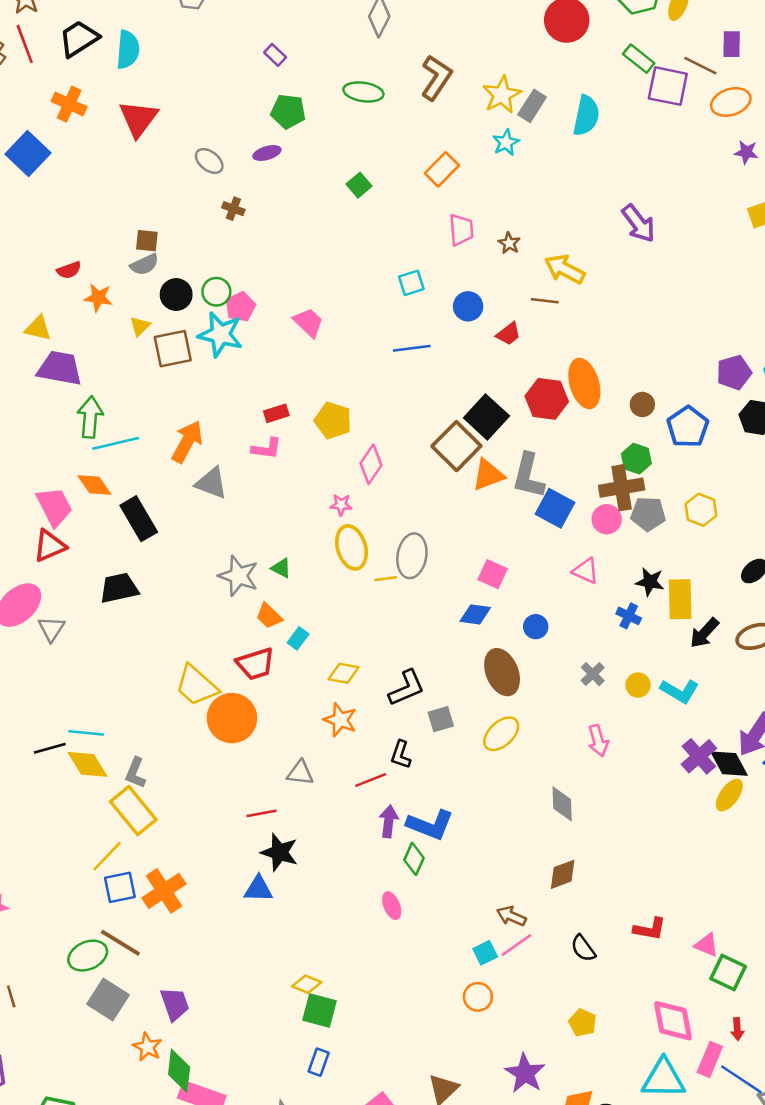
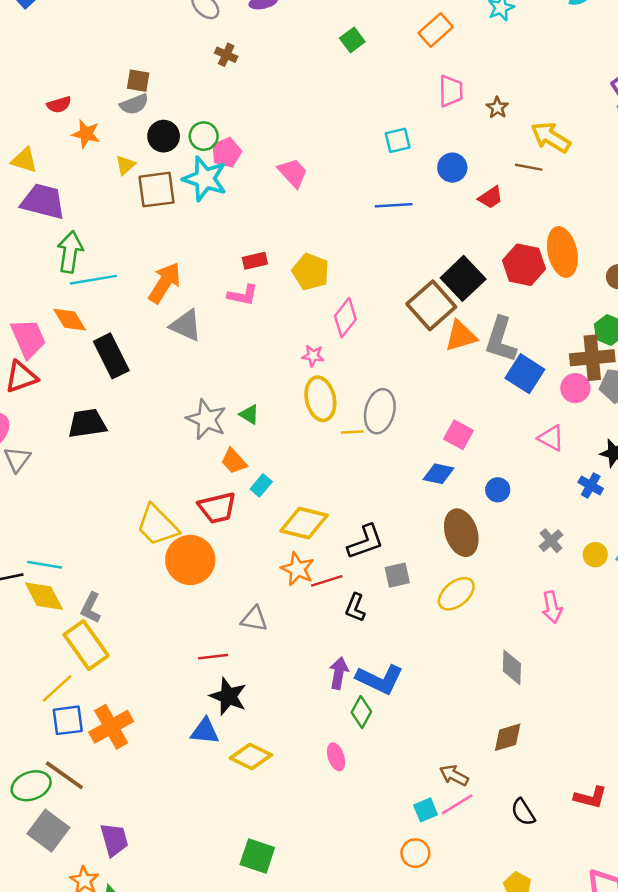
yellow diamond: (344, 673) -> (304, 523), size x1.5
red line: (371, 780) -> (327, 581), moved
yellow diamond: (307, 984) -> (251, 757), moved, size x1.4

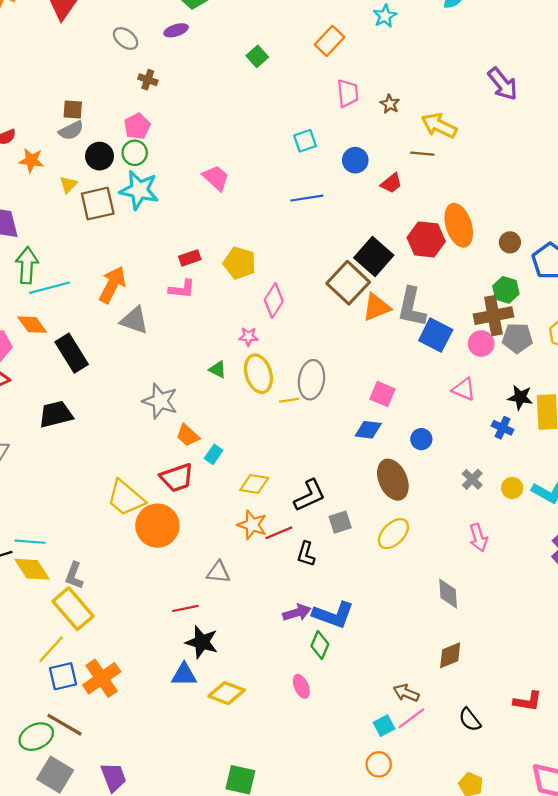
pink pentagon: (226, 152) -> (137, 126), moved
green triangle: (249, 414) -> (218, 369), moved
yellow diamond: (304, 523) -> (254, 484), size x0.7
purple arrow: (339, 673) -> (297, 613), turned 68

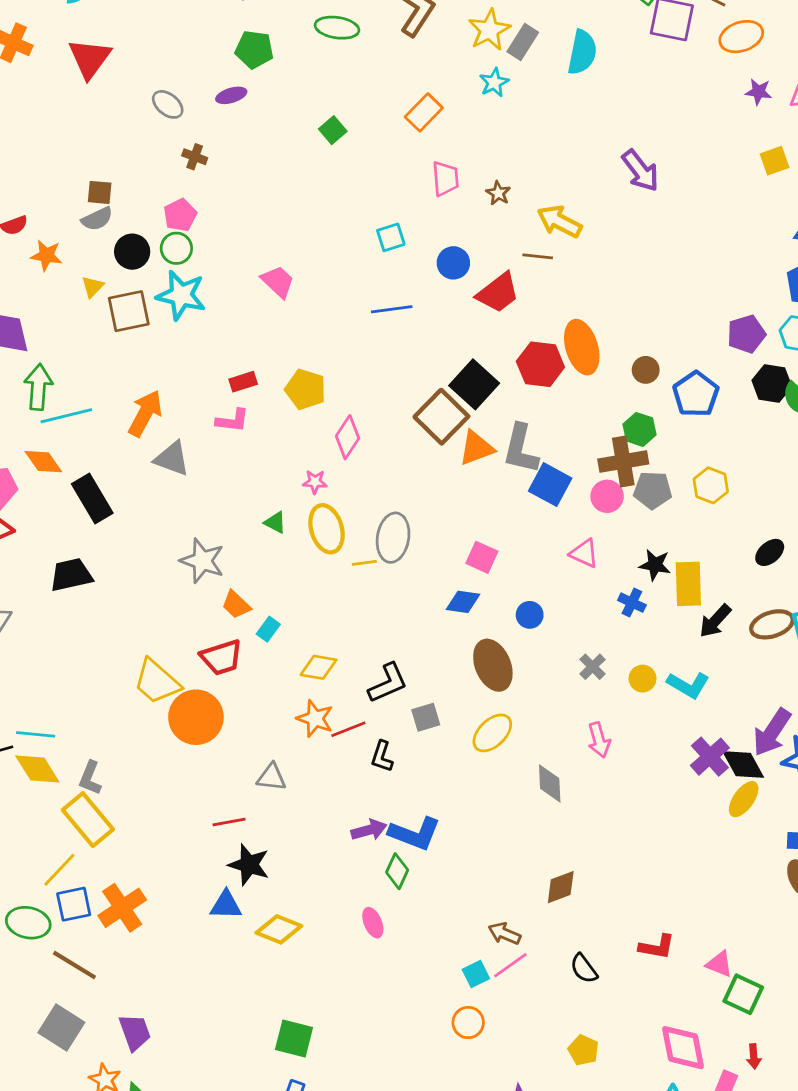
red trapezoid: (391, 183) -> (498, 293), size x1.6
gray diamond: (448, 594) -> (550, 783), moved
green ellipse: (36, 737) -> (28, 923), moved, turned 36

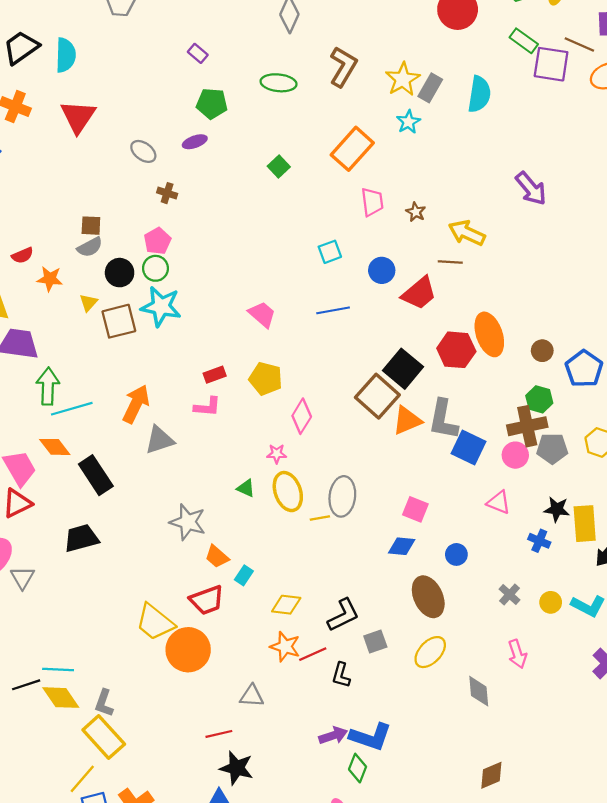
orange rectangle: (424, 112) -> (352, 149), size x1.4
pink trapezoid: (278, 282) -> (262, 314), moved
gray triangle: (172, 459) -> (159, 440), turned -36

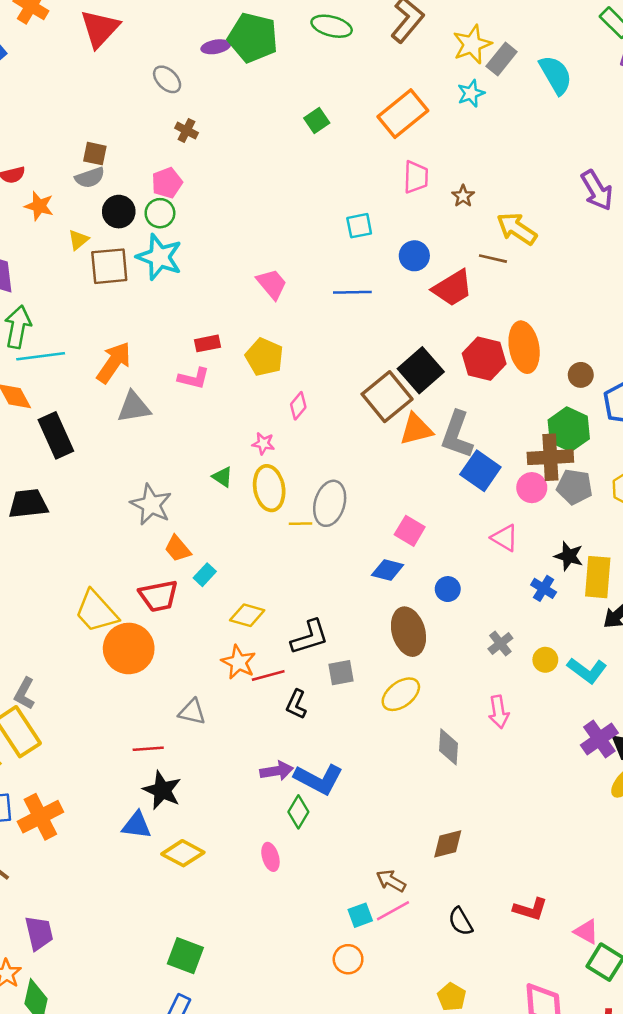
cyan semicircle: (479, 94) -> (556, 75), turned -48
green pentagon: (212, 103) -> (253, 38), size x1.4
purple ellipse: (195, 142) -> (216, 47), moved
green hexagon: (539, 399) -> (569, 429), size x1.4
pink diamond: (302, 416) -> (298, 406), size x0.7

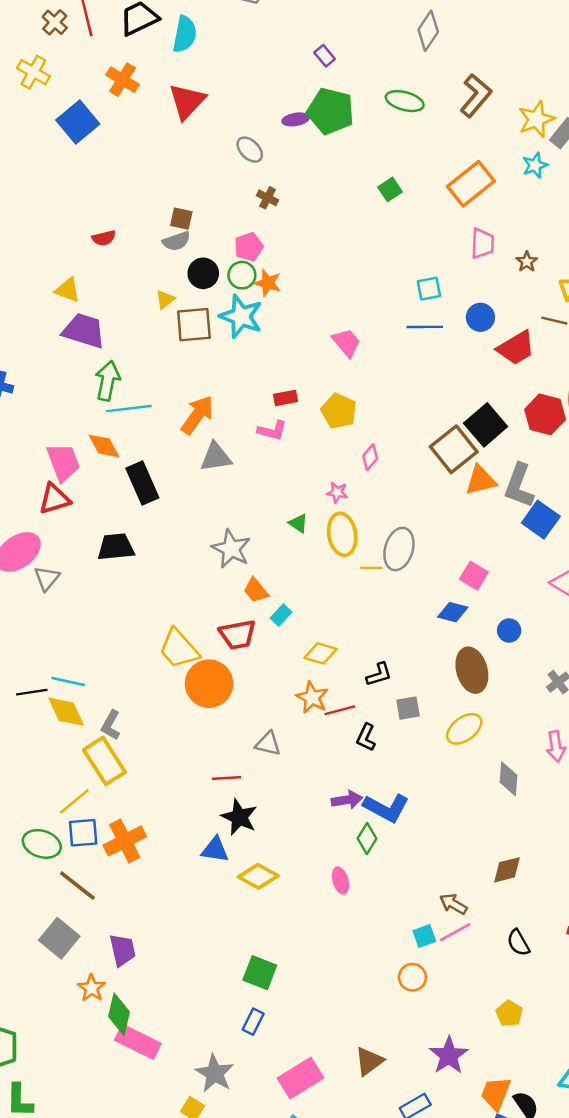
orange star: (39, 206) -> (268, 283), moved
blue line: (352, 292) -> (425, 327), moved
black L-shape: (310, 637) -> (379, 674), size x0.7

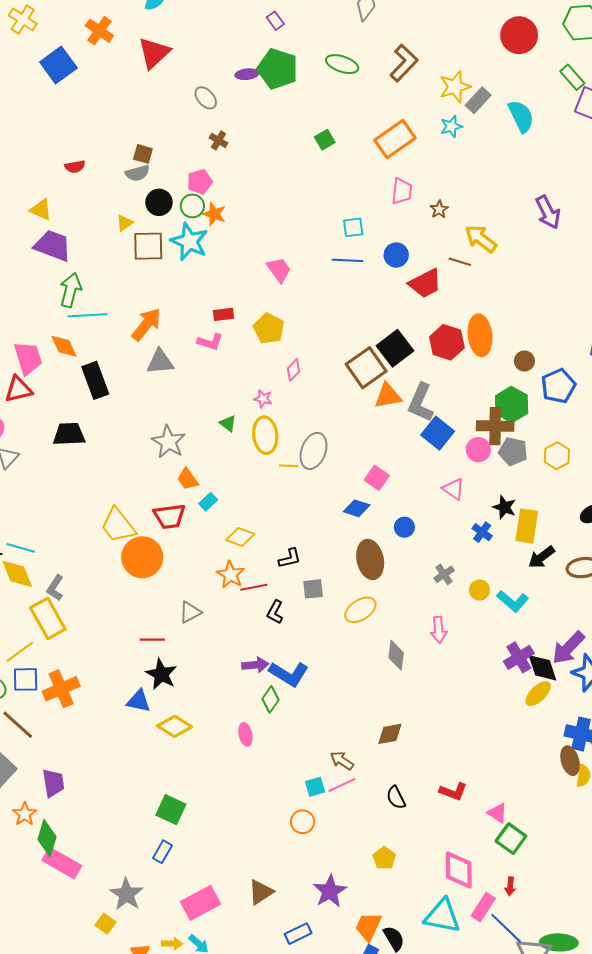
gray triangle: (268, 744) -> (190, 612), turned -45

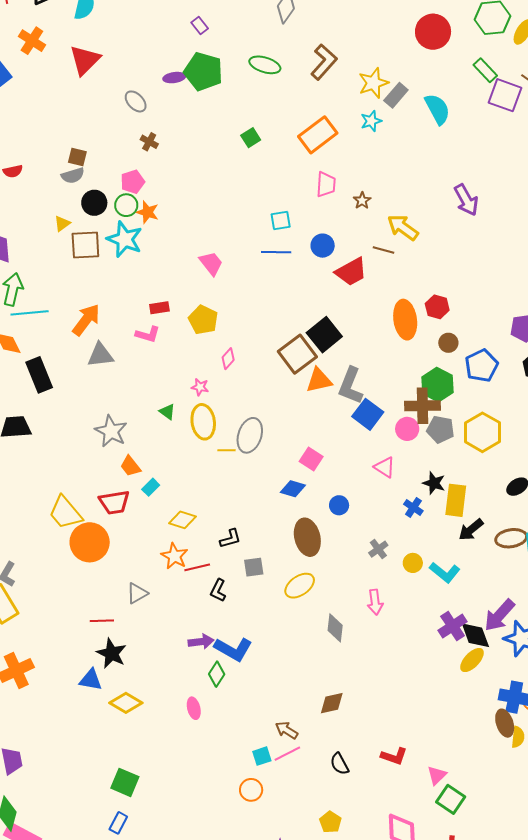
red hexagon: (447, 342) -> (437, 307), moved, size x0.7
yellow hexagon: (557, 456) -> (482, 432), size x1.5
pink triangle: (497, 813) -> (437, 775), turned 45

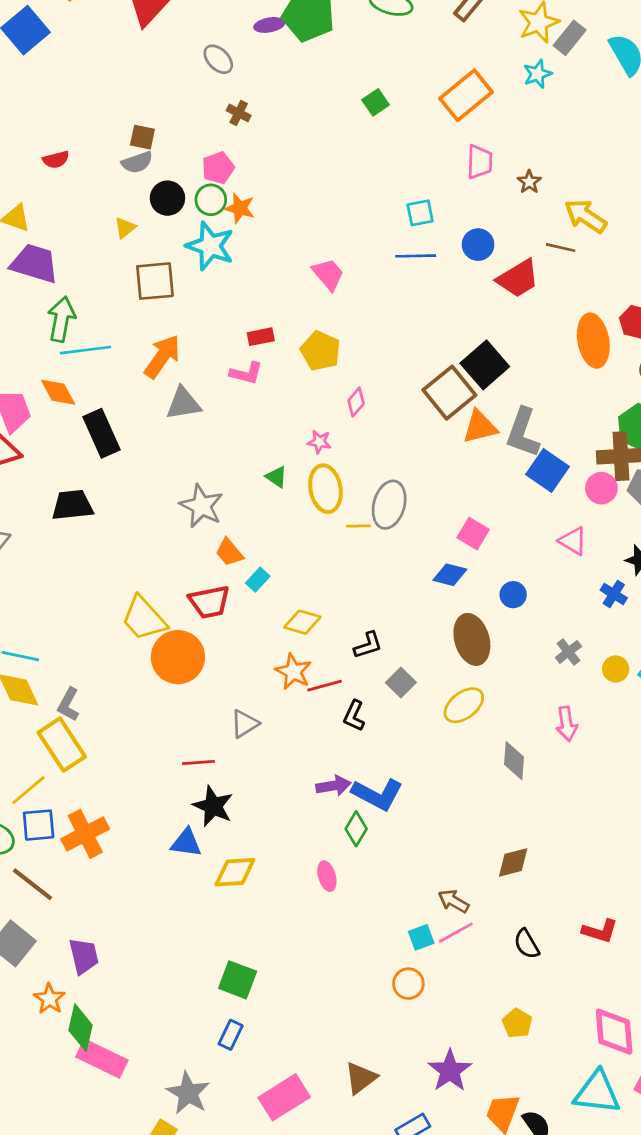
brown square: (85, 245) -> (155, 281), moved
gray square: (254, 567) -> (401, 682), turned -35
yellow diamond: (126, 703) -> (235, 872), turned -32

